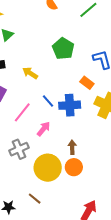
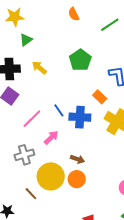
yellow arrow: (30, 73) -> (39, 68), moved
brown arrow: (72, 147) -> (77, 159), turned 104
brown line: (35, 199) -> (31, 194), moved

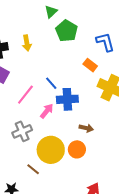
green triangle: (26, 40) -> (51, 12), moved
yellow arrow: (39, 68) -> (27, 43), turned -133
blue cross: (80, 117) -> (67, 99), moved
brown arrow: (77, 159) -> (86, 128), moved

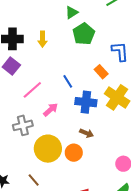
blue line: (51, 83) -> (68, 81), moved
blue cross: (67, 99) -> (86, 102), moved
brown line: (33, 169) -> (34, 180), moved

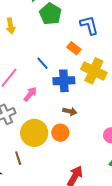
brown line: (34, 180) -> (18, 158), moved, turned 32

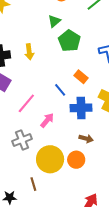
orange rectangle: (74, 48) -> (81, 77), moved

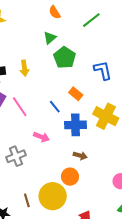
pink line: (26, 103) -> (20, 107), moved, turned -75
pink arrow: (47, 120) -> (41, 137), turned 70
yellow circle: (50, 159) -> (53, 196), moved

